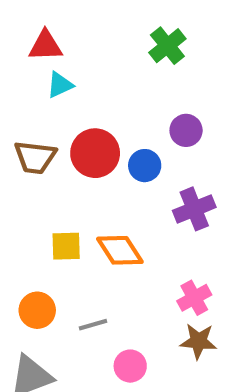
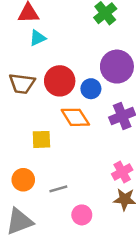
purple circle: (186, 130) -> (117, 67), size x1.6
orange diamond: (120, 250) -> (75, 117), moved

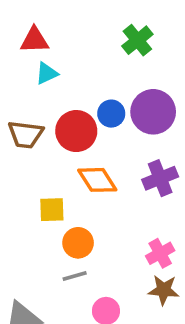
blue circle: (91, 89) -> (111, 114), moved
orange circle: (23, 180) -> (78, 243), moved

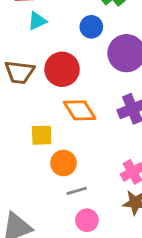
blue circle: (111, 114) -> (91, 27), moved
gray line: (75, 276) -> (77, 191), moved

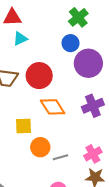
blue circle: (91, 27) -> (70, 43), moved
gray line: (77, 191) -> (60, 157), moved

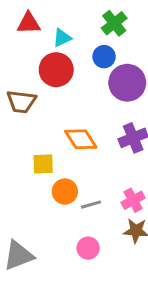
cyan triangle: (20, 39) -> (62, 38), moved
red circle: (39, 76) -> (56, 70), moved

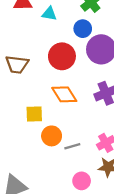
cyan triangle: (62, 38) -> (49, 14), turned 35
red circle: (56, 70) -> (62, 56), moved
pink circle: (88, 248) -> (82, 181), moved

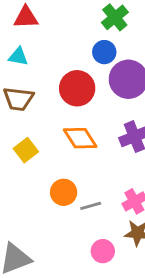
cyan triangle: (49, 14) -> (18, 57), moved
yellow square: (34, 114) -> (26, 150), moved, turned -36

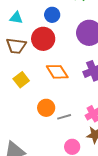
blue circle: (104, 52) -> (52, 15), moved
red circle: (77, 88) -> (43, 39), moved

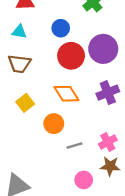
red circle: (43, 39) -> (71, 56), moved
orange circle: (46, 108) -> (54, 124), moved

